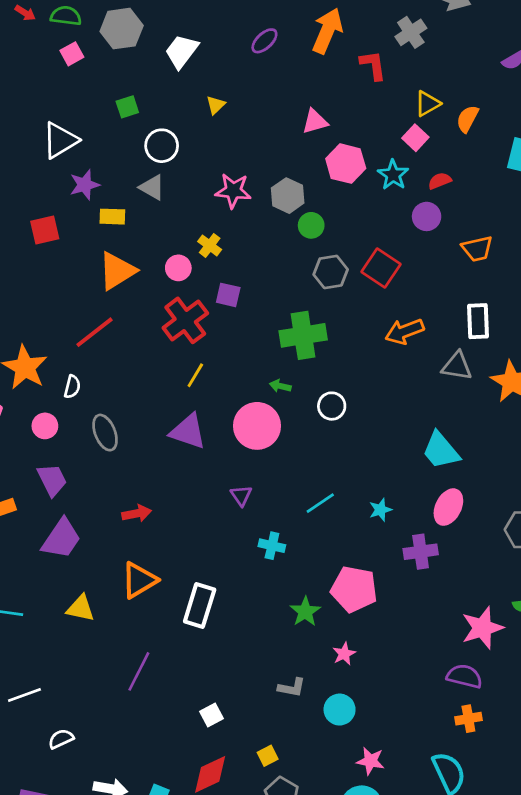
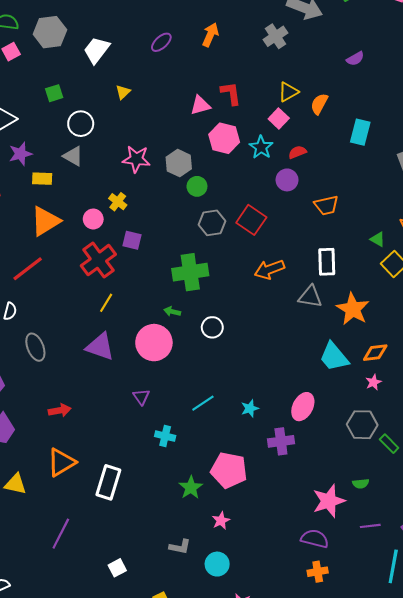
orange arrow: (327, 31) -> (210, 35), size x0.7
red L-shape: (373, 65) -> (231, 93), moved
cyan trapezoid: (441, 450) -> (334, 357), moved

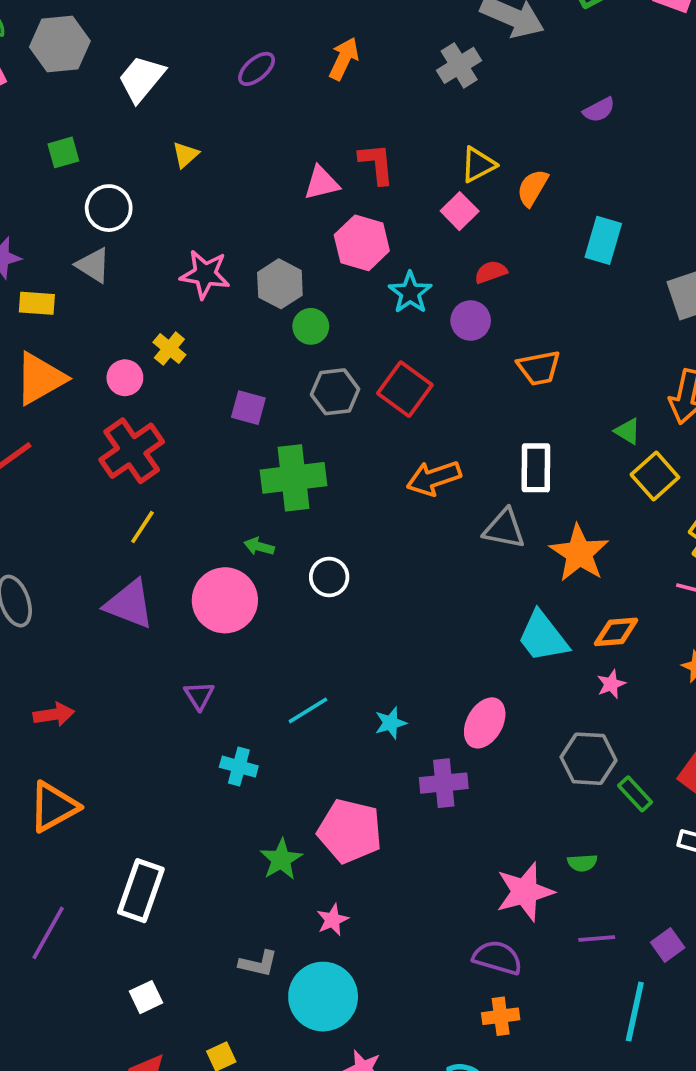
cyan star: (261, 147) -> (410, 293), moved
purple square: (132, 240) -> (248, 408), moved
white rectangle: (108, 482) -> (141, 891), moved
cyan circle: (217, 564) -> (323, 997), size x1.6

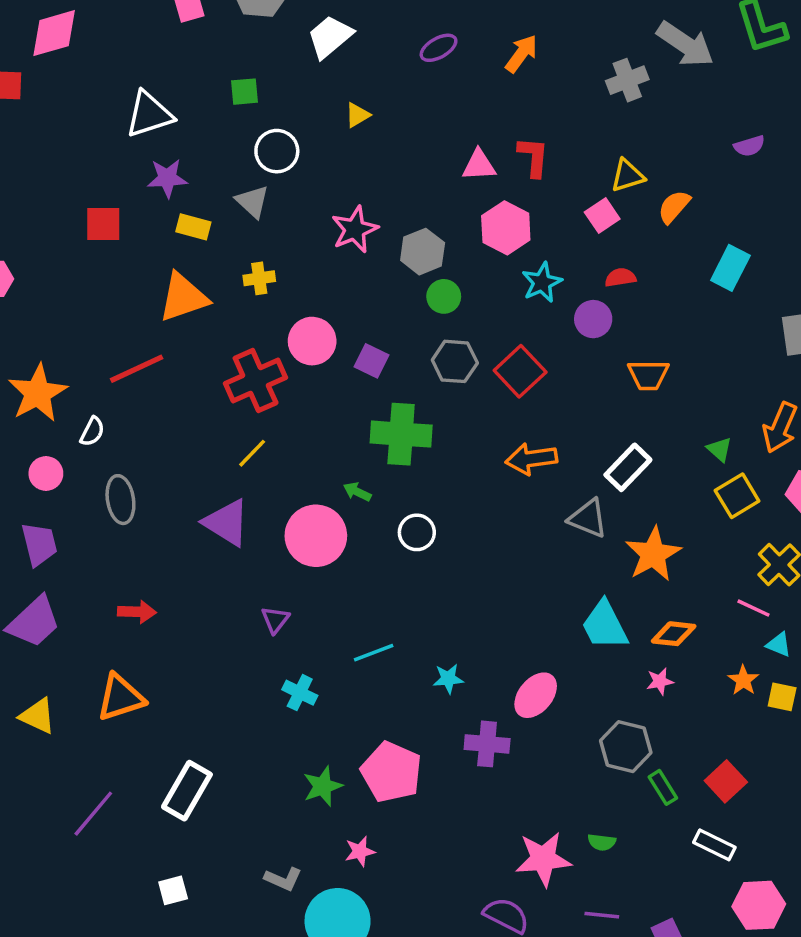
pink star: (205, 274) -> (355, 229), turned 30
yellow cross: (169, 349) -> (259, 278), moved, turned 32
pink circle: (125, 378) -> (312, 341), moved, size x1.4
white rectangle: (536, 468) -> (628, 467), turned 33

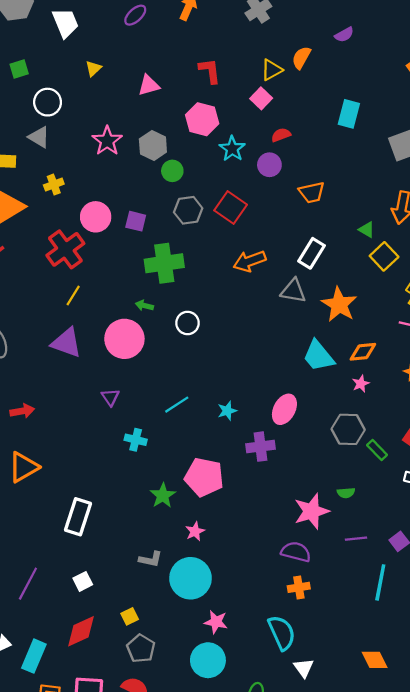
white trapezoid: (330, 37) -> (65, 23), turned 120
pink triangle: (479, 165) -> (149, 85), moved
orange semicircle: (674, 207) -> (301, 58), moved
purple line: (93, 814) -> (28, 584), moved

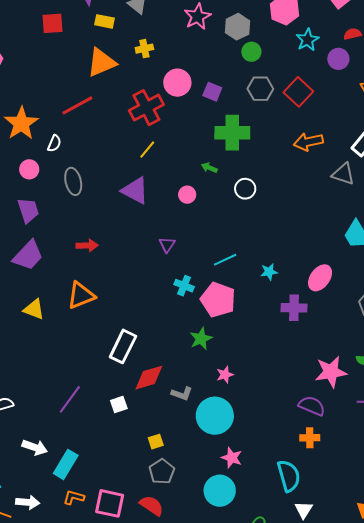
pink circle: (124, 339) -> (187, 195), size x0.5
pink pentagon: (204, 477) -> (218, 300), moved
red diamond: (81, 631) -> (149, 378), moved

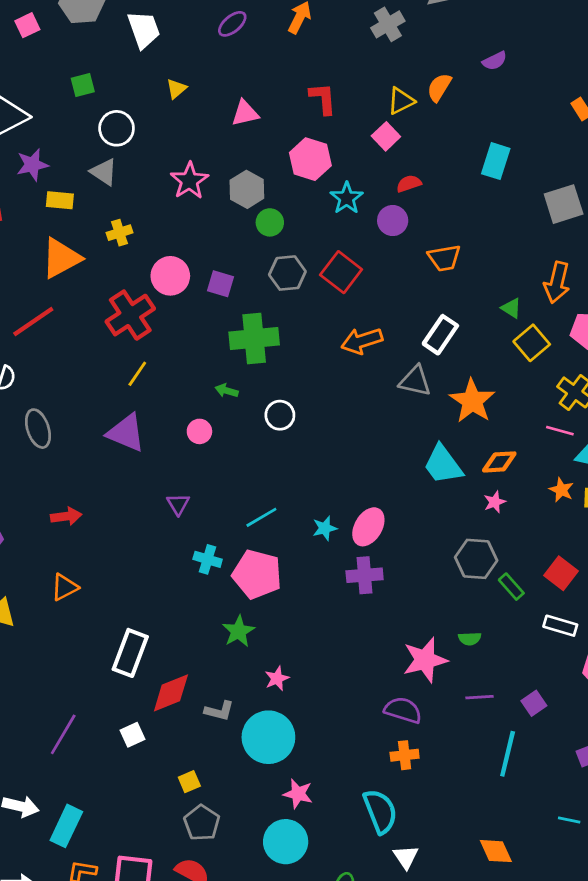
pink ellipse: (320, 278) -> (368, 527), moved
orange triangle: (81, 295) -> (65, 587), size x0.7

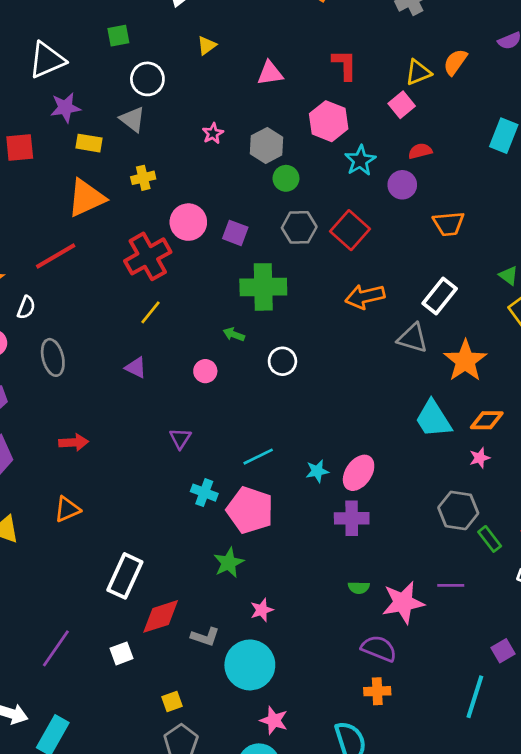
pink star: (189, 181) -> (213, 133), size x0.6
purple triangle: (126, 433) -> (136, 367), size x0.6
green semicircle: (470, 639) -> (359, 588), moved
purple line: (480, 697) -> (451, 585), moved

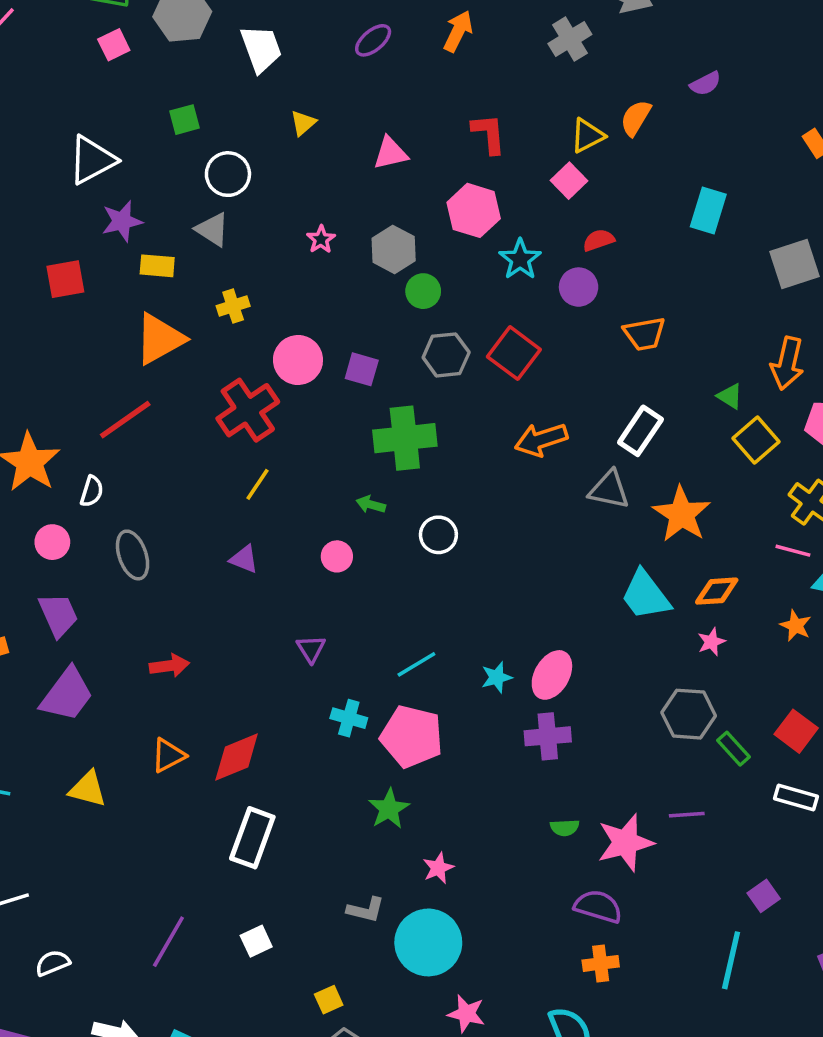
red diamond: (161, 616) -> (237, 757), moved

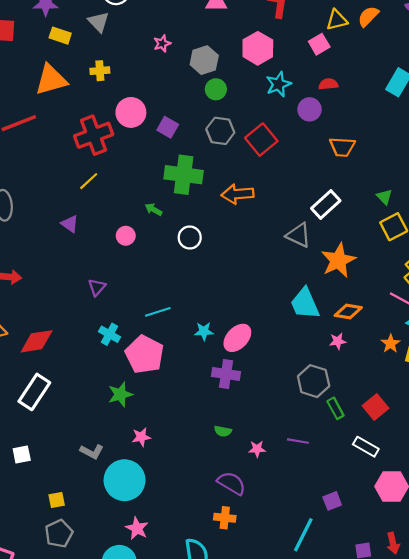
orange arrow: (541, 440) -> (237, 194), moved
pink star: (625, 843) -> (257, 449), size x0.5

